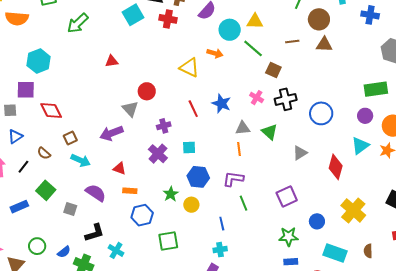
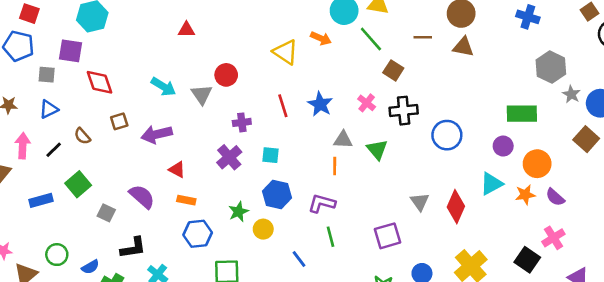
purple arrow: (111, 133) -> (157, 134), moved
gray triangle: (300, 153) -> (420, 202), moved, turned -42
cyan arrow: (81, 160) -> (163, 87), moved
blue line: (222, 224) -> (299, 259), turned -32

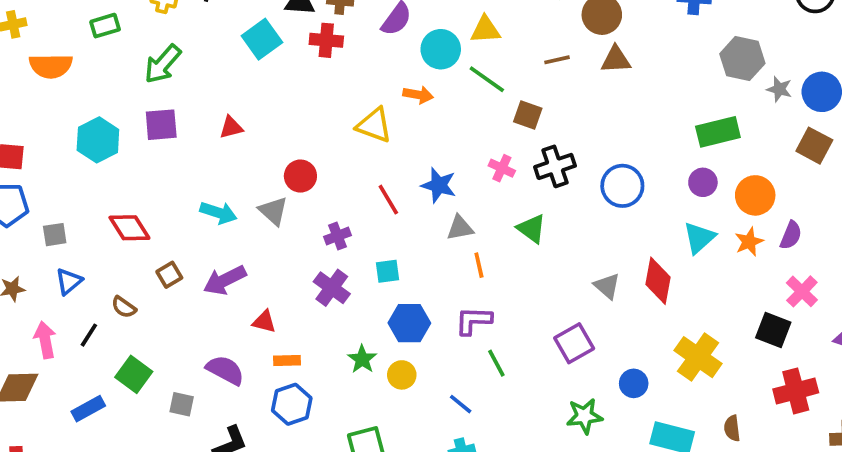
purple square: (71, 51) -> (161, 125), moved
gray triangle: (343, 140) -> (460, 228), moved
purple semicircle: (555, 197) -> (791, 235), turned -96
blue hexagon: (198, 234) -> (292, 404), moved

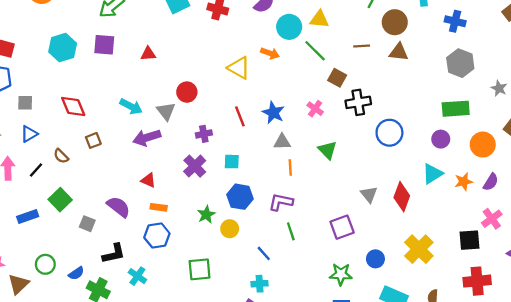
gray hexagon: (742, 59) -> (460, 63), moved
black cross: (555, 166) -> (358, 102), moved
orange circle: (755, 195) -> (483, 145), moved
purple arrow: (225, 280) -> (147, 138), moved
black square: (773, 330) -> (469, 240), turned -35

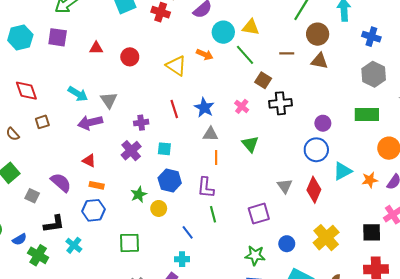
red circle: (187, 92) -> (130, 57), moved
blue circle: (389, 133) -> (316, 150), moved
purple circle: (441, 139) -> (323, 123), moved
purple L-shape: (281, 202) -> (206, 188), turned -100

